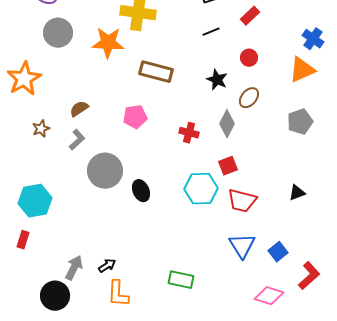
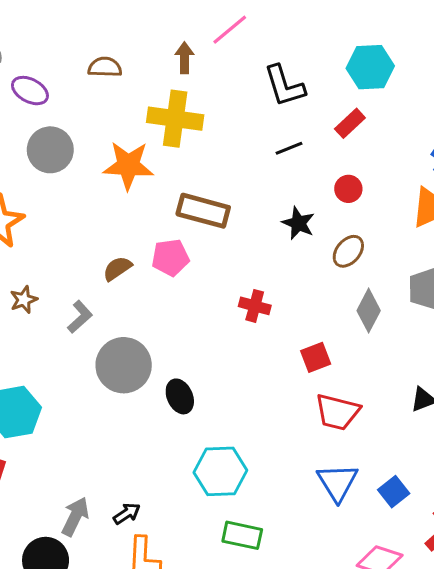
brown semicircle: (79, 109) -> (117, 268), moved
pink pentagon: (135, 117) -> (170, 258), moved
gray diamond: (227, 124) -> (369, 311), moved
cyan hexagon: (201, 189) -> (220, 471), moved

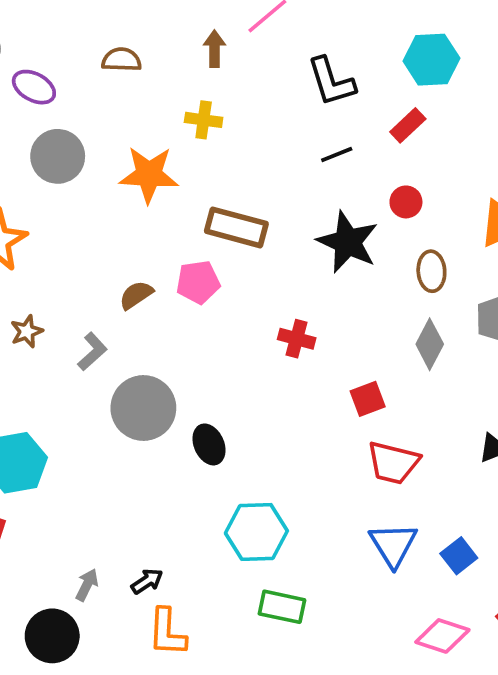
yellow cross: (175, 119) -> (204, 120), size x0.6
black star: (298, 223) -> (348, 242), size x1.6
brown ellipse: (348, 251) -> (431, 271), moved, turned -44
gray arrow: (75, 517) -> (87, 585), size x0.7

